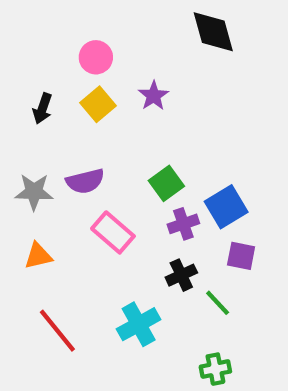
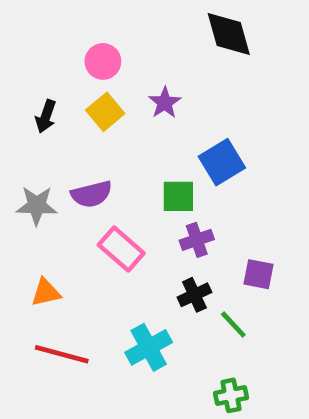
green square: (166, 183) -> (178, 196), turned 36
blue square: (226, 207) -> (222, 162), moved
orange triangle: (38, 256) -> (46, 292), moved
red line: (57, 331) -> (62, 354), turned -36

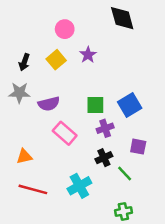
pink circle: (103, 61) -> (65, 29), moved
blue square: (222, 162) -> (130, 105), moved
gray star: (37, 206) -> (19, 93), moved

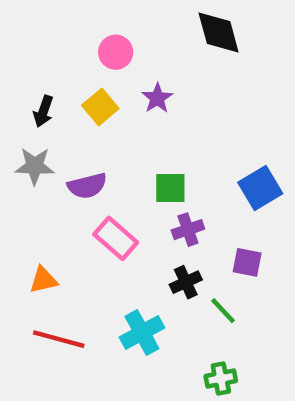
blue square: (130, 105) -> (260, 188), moved

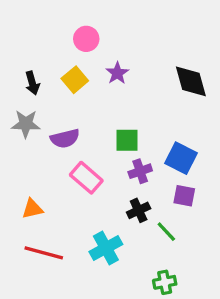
black diamond: (219, 32) -> (191, 81), moved
black arrow: (43, 111) -> (32, 83), turned -35
blue square: (260, 188) -> (181, 158), moved, turned -32

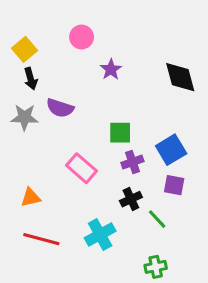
yellow square: (75, 80) -> (24, 49), moved
purple semicircle: (65, 139) -> (60, 108), moved, turned 32
blue square: (181, 158) -> (171, 150), turned 32

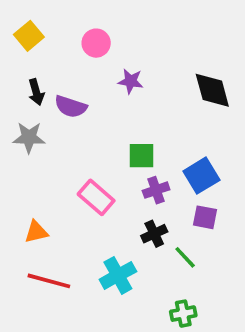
yellow square: (24, 49) -> (29, 36), moved
purple star: (111, 69) -> (131, 81), turned -30
purple semicircle: (60, 108) -> (71, 107), moved

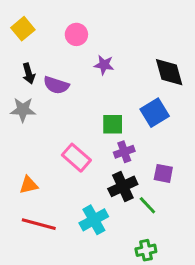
blue square: (201, 176) -> (155, 113), moved
black cross: (154, 234) -> (123, 186), size x1.4

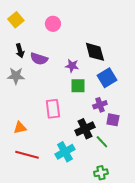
purple star: (104, 65) -> (72, 66), moved
black diamond: (169, 72) -> (95, 52), moved
purple cross: (124, 152) -> (100, 105), moved
pink rectangle: (76, 158) -> (53, 109), turned 42

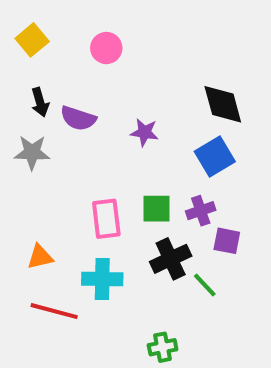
black diamond: (95, 52) -> (223, 104), moved
green square: (78, 86) -> (157, 209), moved
cyan cross: (65, 152) -> (102, 279), moved, turned 30
green cross: (101, 173) -> (163, 347), moved

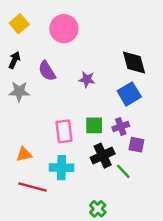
pink circle: (106, 48) -> (64, 29), size x1.5
black arrow: (40, 102) -> (14, 60), moved, turned -140
purple semicircle: (78, 118) -> (47, 71), turned 40
green cross: (163, 347) -> (98, 209), turned -35

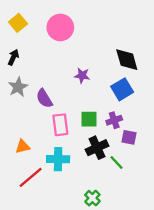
purple semicircle: (47, 71) -> (44, 98), moved
gray star: (19, 91) -> (18, 87), turned -30
red line: (32, 187) -> (31, 177), turned -55

